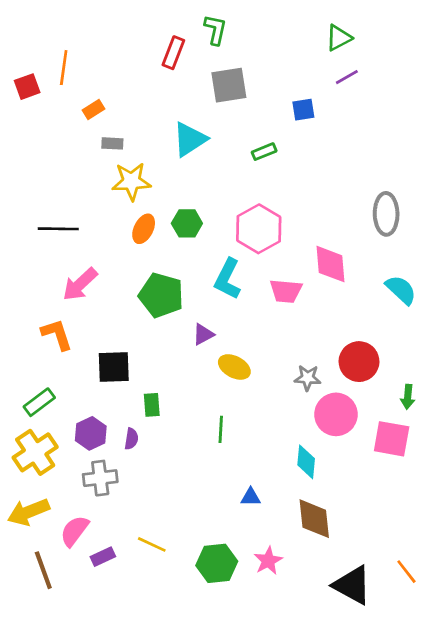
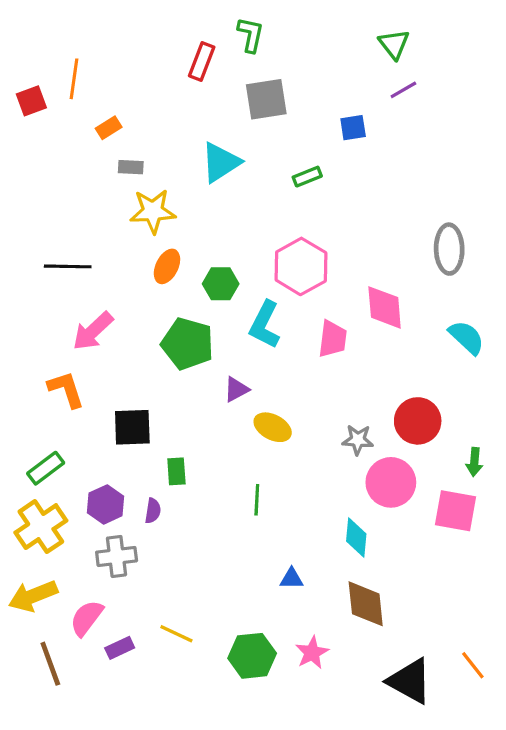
green triangle: (339, 38) -> (394, 44), turned -40
green hexagon: (187, 223) -> (221, 284), moved
pink trapezoid: (286, 291) -> (333, 339), turned -88

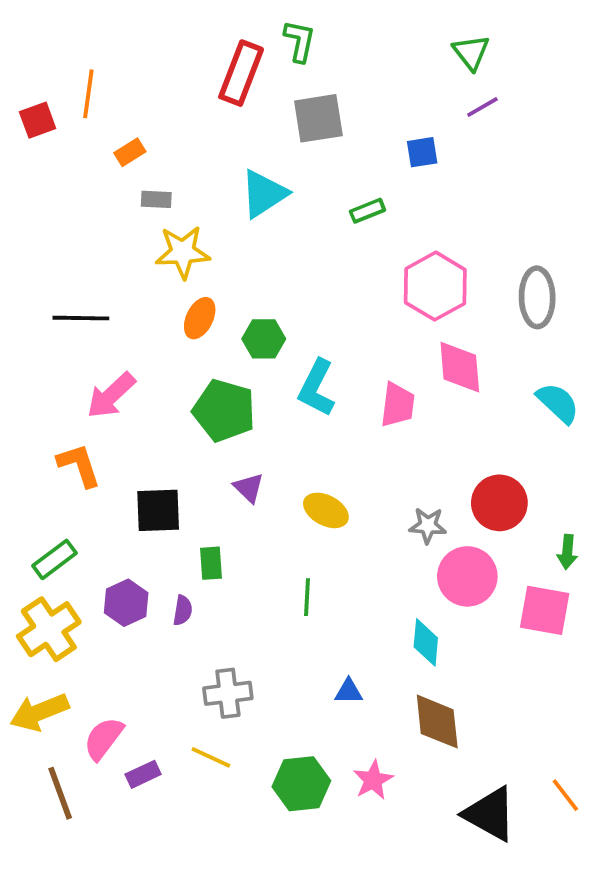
red rectangle: (202, 61) -> (241, 73), size x1.4
pink hexagon: (301, 266) -> (435, 286), moved
purple triangle: (236, 389) -> (249, 488), moved, turned -48
gray cross: (117, 556) -> (228, 693), moved

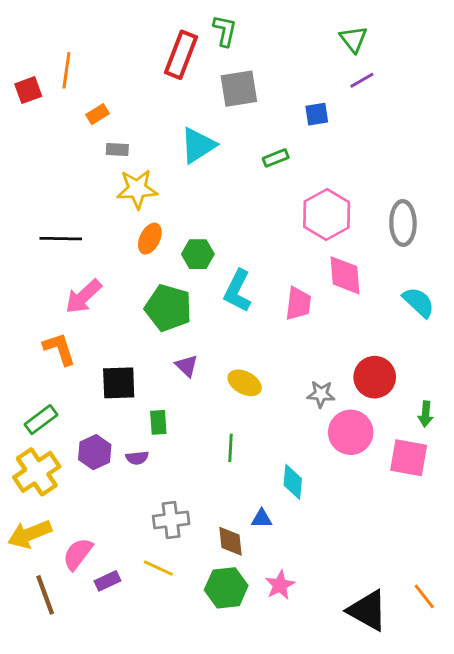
purple semicircle: (183, 610) -> (137, 458), turned 75
cyan diamond: (426, 642) -> (293, 482), moved
brown diamond: (437, 722) -> (230, 541), moved, size x0.7

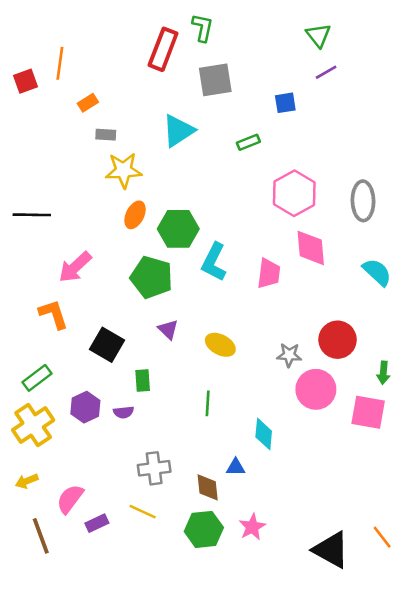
black line: (61, 239) -> (32, 215), moved
green hexagon: (198, 254) -> (178, 229), size x1.4
black square: (119, 383) -> (107, 345), turned 32
yellow arrow: (30, 534) -> (27, 481), size x0.6

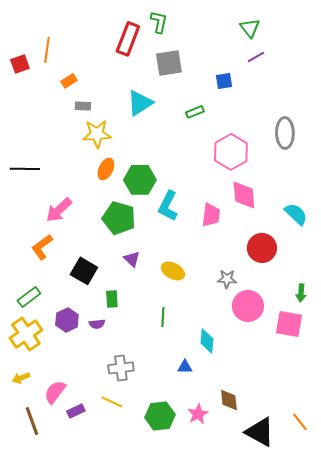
gray ellipse: (363, 201) -> (285, 133), moved
orange L-shape: (53, 314) -> (42, 247), turned -108
red circle: (338, 340) -> (262, 248), moved
brown diamond: (208, 487) -> (229, 400), moved

